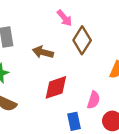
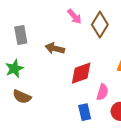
brown diamond: (82, 40) -> (100, 25), moved
red diamond: (56, 87) -> (81, 73), moved

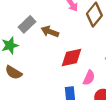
gray rectangle: (21, 35) -> (27, 24), moved, turned 49

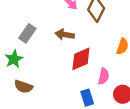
brown arrow: (50, 32) -> (65, 35), moved

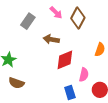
gray rectangle: (27, 33) -> (28, 21), moved

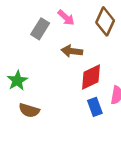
pink arrow: (56, 13) -> (66, 18), moved
blue rectangle: (70, 93) -> (95, 107), moved

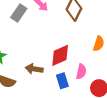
brown arrow: (72, 51) -> (34, 69), moved

